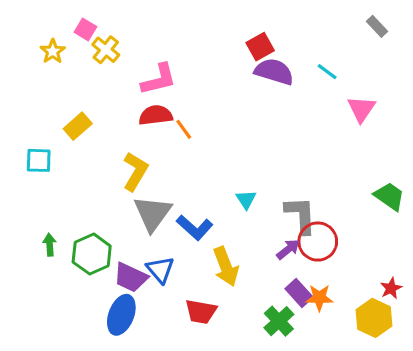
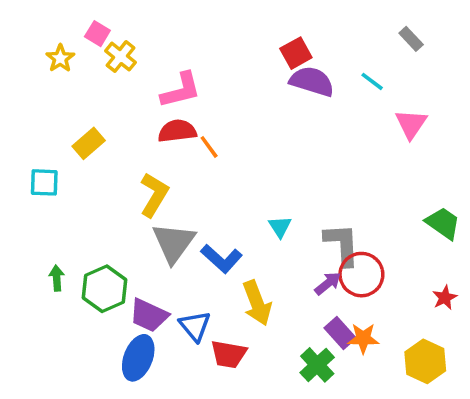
gray rectangle: (377, 26) -> (411, 39), moved
blue triangle: (160, 270) -> (195, 326), moved
red star: (391, 288) -> (445, 298), moved

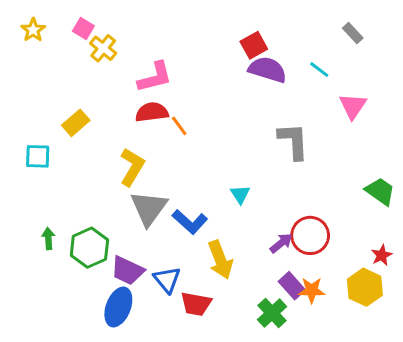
yellow star: (60, 58) -> (33, 30), moved
gray L-shape: (342, 244) -> (293, 141), moved
yellow hexagon: (425, 361) -> (365, 287), moved

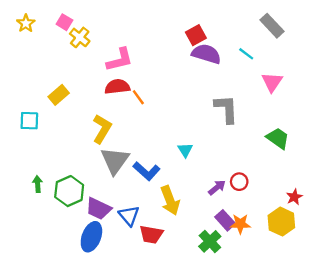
gray rectangle: (353, 33) -> (272, 26), size x1.5
green trapezoid: (380, 191) -> (278, 138), moved
red circle: (310, 235) -> (239, 182), size x0.6

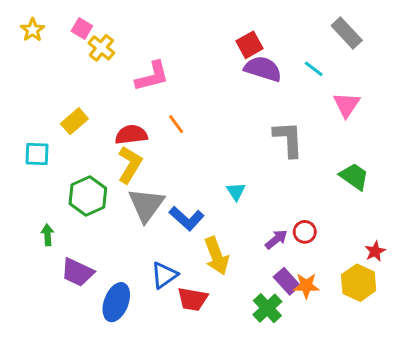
red semicircle: (117, 87) -> (131, 135), moved
green hexagon: (69, 191) -> (88, 196), moved
purple trapezoid: (98, 209) -> (77, 272), moved
blue triangle: (129, 216) -> (164, 275), turned 35

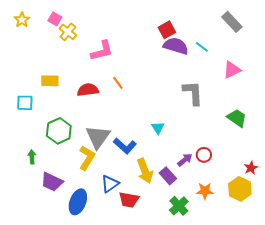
cyan line: (314, 69) -> (202, 47), moved
pink triangle: (347, 105) -> (232, 70), turned 30
yellow rectangle: (74, 121) -> (50, 81), turned 42
yellow L-shape: (130, 165) -> (87, 158), moved
purple rectangle: (287, 281) -> (168, 176), moved

